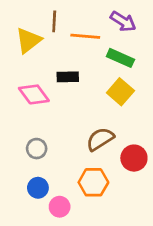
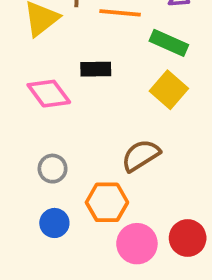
red circle: (134, 158) -> (188, 238), moved
orange hexagon: (93, 182) -> (107, 202), moved
pink circle: (60, 207) -> (137, 244), moved, size x1.4

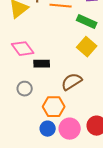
black rectangle: (96, 69) -> (42, 64), moved
blue circle: (54, 223) -> (48, 129), moved

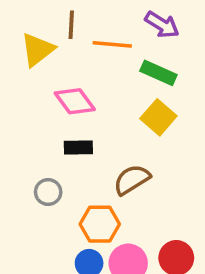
pink diamond: (23, 49) -> (75, 101), moved

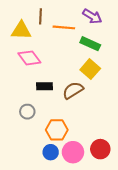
yellow triangle: (37, 50) -> (21, 31), turned 40
pink diamond: (75, 101) -> (29, 58), moved
brown semicircle: (132, 180) -> (73, 90), moved

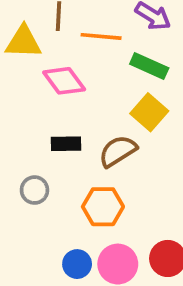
pink diamond: (29, 58) -> (64, 81), moved
orange hexagon: (57, 130) -> (103, 207), moved

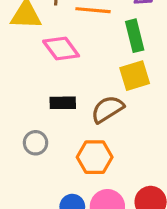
green rectangle: (149, 66) -> (135, 36), turned 52
yellow square: (149, 112) -> (135, 76), turned 32

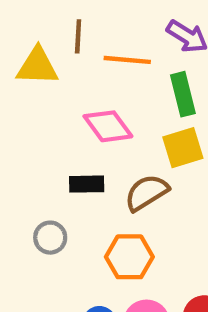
pink diamond: (61, 48) -> (108, 126), moved

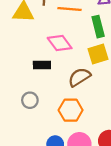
black rectangle: (87, 184) -> (42, 65), moved

